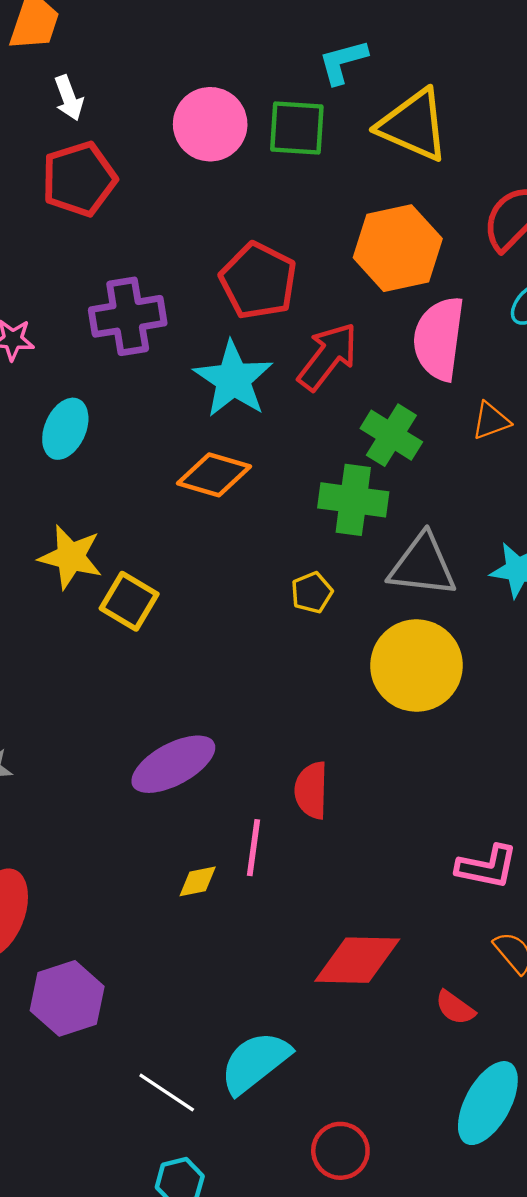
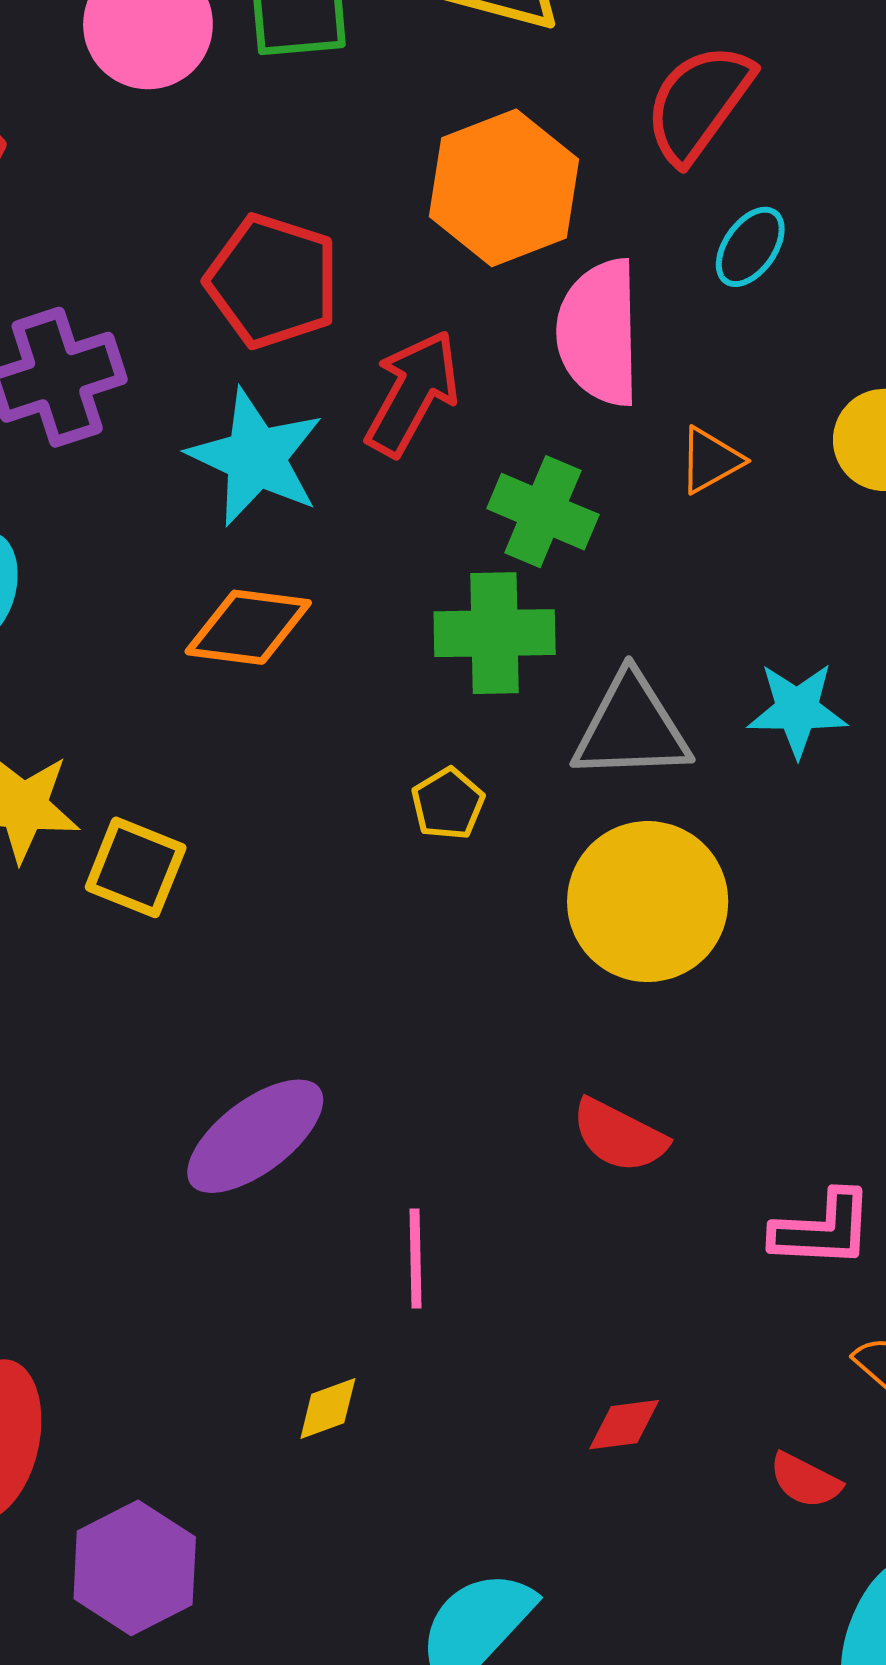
red semicircle: (311, 790) -> (619, 1136), moved, turned -56
yellow diamond: (198, 881) -> (328, 1408), moved
red diamond: (357, 960) -> (624, 1425), size x0.5

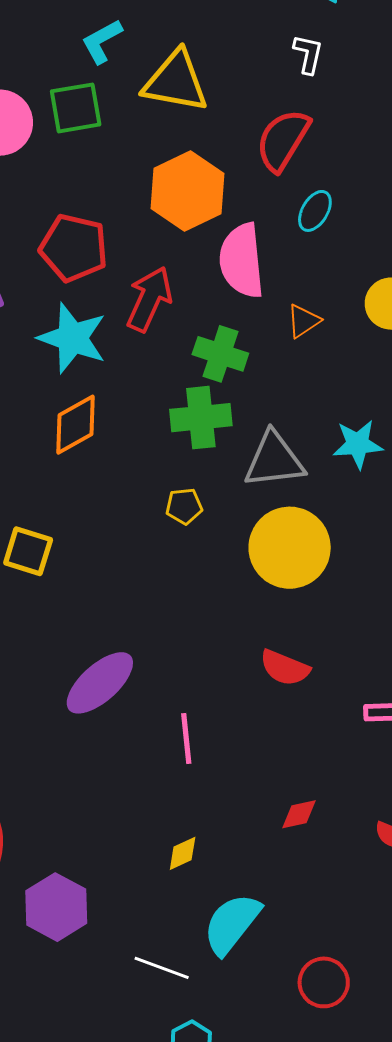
orange diamond: (248, 627) -> (75, 425), turned -32
yellow pentagon: (448, 804) -> (184, 506), turned 30
yellow diamond: (328, 1408) -> (183, 853), moved

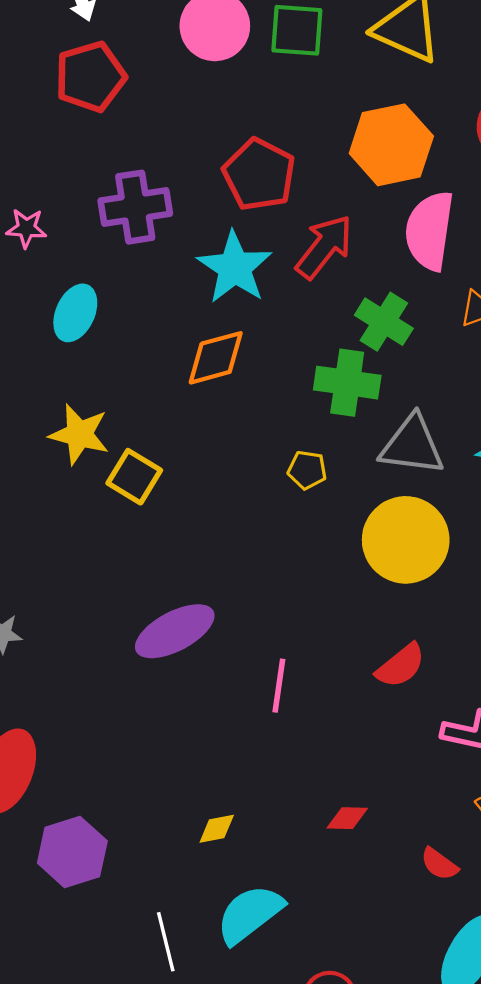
red semicircle: (285, 668) -> (401, 666), moved, turned -75
pink line: (186, 738) -> (279, 686), moved
white line: (162, 968) -> (166, 942), turned 42

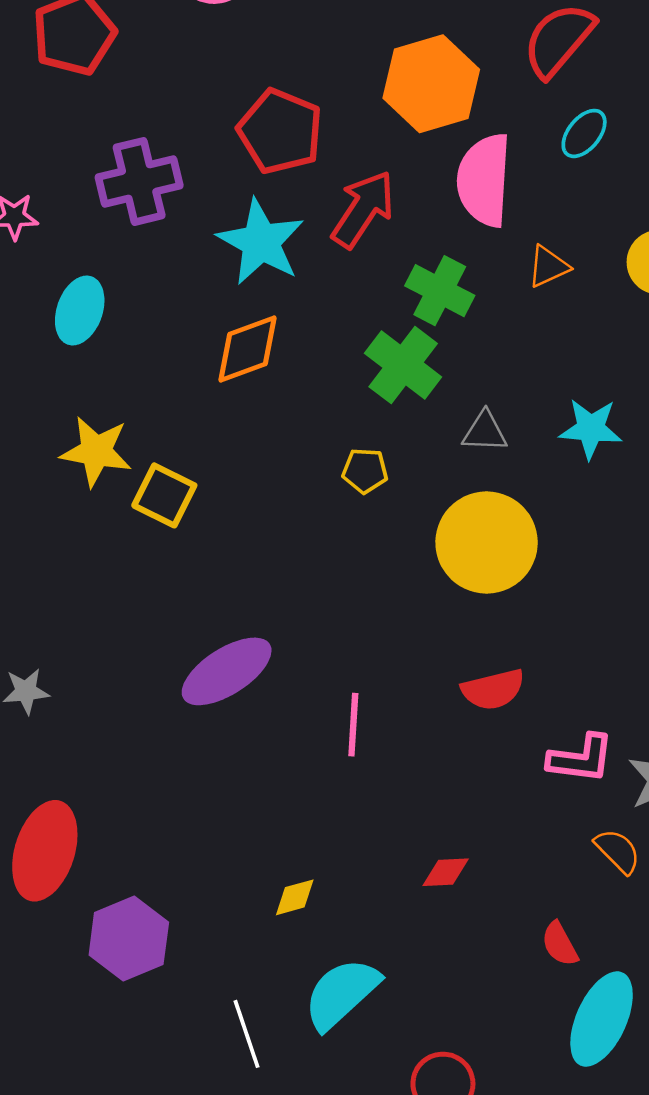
green cross: (347, 383) -> (403, 365), turned 34
gray triangle: (412, 445) -> (485, 432), size x0.6
red semicircle: (401, 666) -> (493, 689), turned 30
red semicircle: (439, 864) -> (560, 944), moved, turned 30

